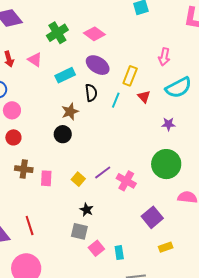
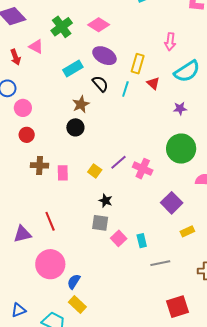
pink triangle: (35, 60) -> (36, 47), moved
black semicircle: (91, 93) -> (100, 84), turned -30

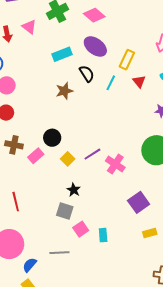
black circle: (75, 127) -> (52, 138), moved
pink rectangle: (63, 173) -> (36, 156), turned 42
gray line: (160, 263) -> (59, 253), moved

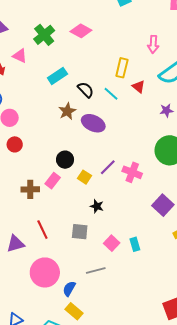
purple ellipse: (95, 46) -> (93, 123), moved
cyan line: (111, 83) -> (111, 94), turned -63
brown cross: (14, 145) -> (30, 189), moved
gray square: (65, 211) -> (80, 232), moved

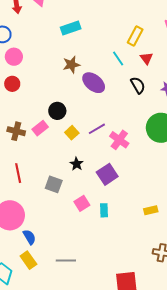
black semicircle: (86, 90) -> (138, 85), moved
purple square: (163, 205) -> (107, 174), moved
gray line: (96, 270) -> (66, 261), moved
blue semicircle: (69, 289) -> (29, 237), turned 105

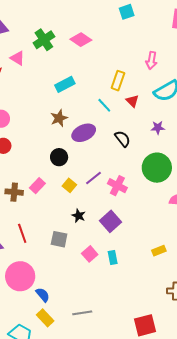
cyan rectangle: (71, 28) -> (65, 84), moved
purple ellipse: (94, 83) -> (84, 133), turned -55
black semicircle: (138, 85) -> (123, 139), moved
black circle: (57, 111) -> (59, 157), moved

